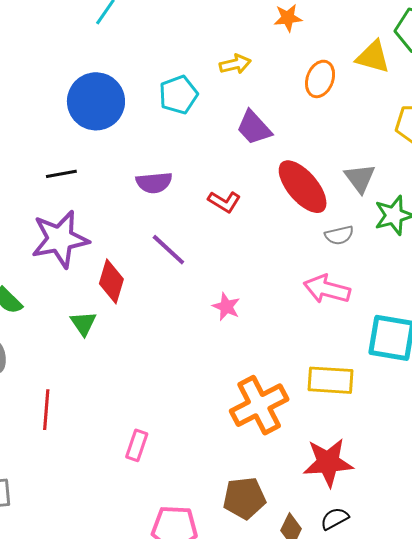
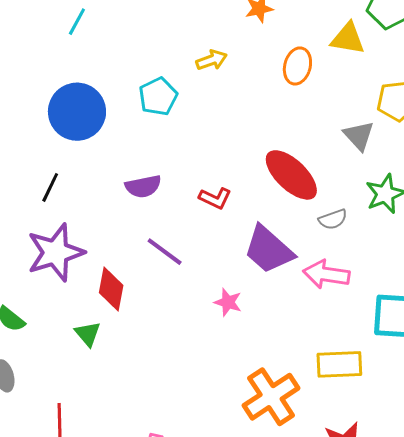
purple trapezoid: (254, 128) -> (269, 250), moved, size x1.4
black line: (61, 174) -> (50, 187), turned -48
gray triangle: (360, 178) -> (359, 136), moved

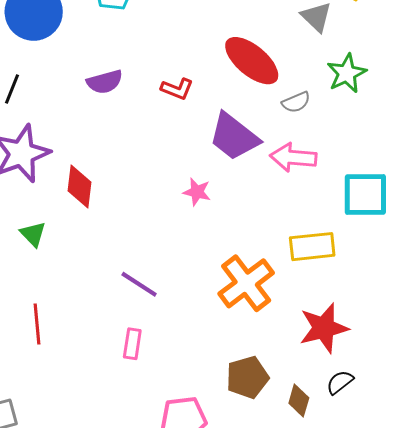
purple line: (165, 252) -> (139, 284), moved
green triangle: (88, 334) -> (33, 234), moved

